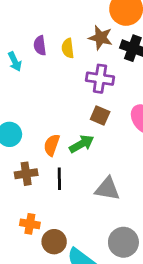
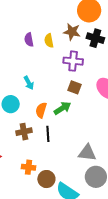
cyan arrow: (15, 62) -> (29, 83), moved
gray triangle: (107, 189) -> (87, 153), moved

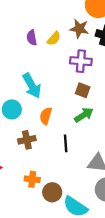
yellow semicircle: (49, 41) -> (54, 39), turned -128
cyan arrow: (29, 83) -> (32, 86), size x1.6
green arrow: (62, 108) -> (84, 115), moved
black line: (48, 134) -> (66, 143), moved

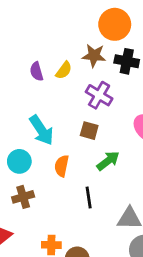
purple cross: (81, 61) -> (99, 95), turned 30
brown square: (83, 90) -> (89, 131), moved
brown cross: (27, 140) -> (23, 197), moved

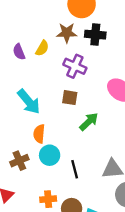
cyan circle: (19, 161) -> (50, 155), moved
orange semicircle: (62, 166) -> (39, 134), moved
black line: (89, 198) -> (75, 169), moved

